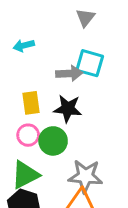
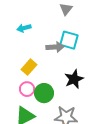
yellow rectangle: (31, 103) -> (29, 67), turned 49
black star: (68, 109) -> (74, 79), moved, turned -30

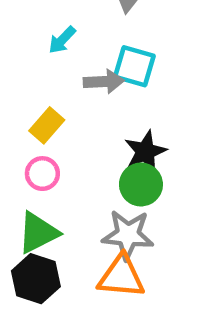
cyan arrow: (24, 28) -> (62, 40), moved, turned -32
green circle: (44, 93) -> (141, 184), moved

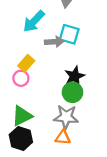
cyan arrow: (62, 40) -> (34, 21), size x1.6
pink circle: (42, 174) -> (21, 78), moved
orange triangle: (121, 276) -> (63, 137), size x0.7

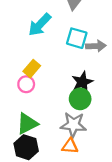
gray arrow: (54, 42) -> (96, 46), moved

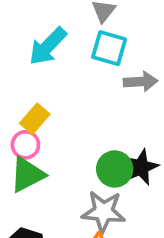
cyan square: (77, 38) -> (109, 48), moved
black star: (82, 82) -> (141, 167), moved
green triangle: (27, 124) -> (27, 175), moved

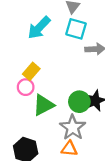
green triangle: (27, 175) -> (44, 105), moved
gray star: (104, 212) -> (73, 127), turned 30

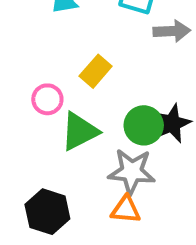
yellow rectangle: (31, 71) -> (96, 71), moved
gray star: (73, 127) -> (132, 172), turned -30

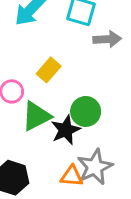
black star: (172, 123) -> (66, 130), moved
gray star: (132, 172) -> (95, 167), moved, turned -30

